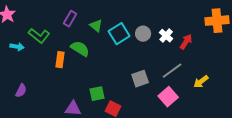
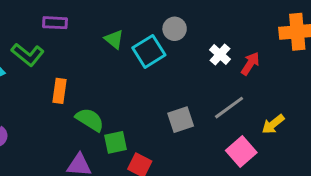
purple rectangle: (70, 19) -> (55, 23), moved, turned 63
gray circle: (143, 34) -> (175, 29), moved
green semicircle: (80, 49) -> (90, 120), moved
pink square: (168, 97) -> (241, 151), moved

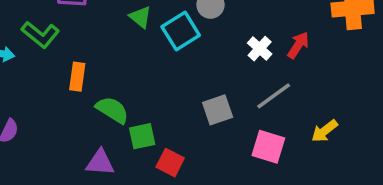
white cross: (220, 55) -> (260, 49), moved
yellow arrow: (273, 124) -> (324, 131), moved
pink square: (241, 151) -> (268, 147), moved, turned -32

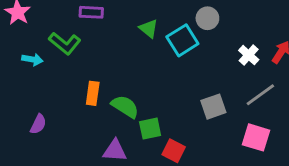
orange rectangle: (77, 77) -> (93, 93), moved

